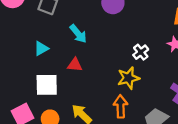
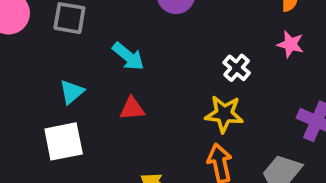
yellow star: (128, 78) -> (224, 114), turned 30
white square: (47, 85) -> (64, 141), moved

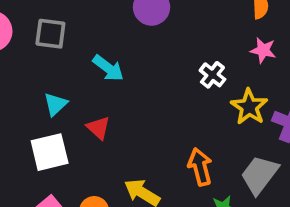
red triangle: (132, 109) -> (98, 128), moved, turned 50
yellow star: (224, 114) -> (249, 107), moved, turned 30

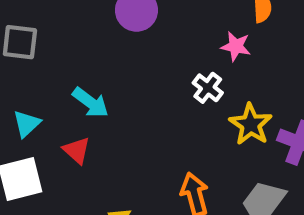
pink star: (263, 50) -> (236, 46), moved
cyan arrow: (108, 68) -> (91, 102), moved

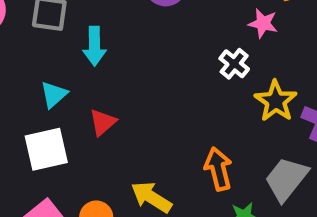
cyan arrow: (91, 102) -> (94, 46), moved, turned 51
red triangle: (77, 150) -> (103, 122), turned 36

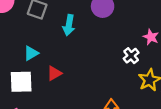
cyan arrow: (94, 46) -> (69, 25), moved

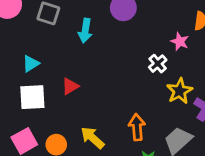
cyan triangle: (31, 53) -> (31, 64), moved

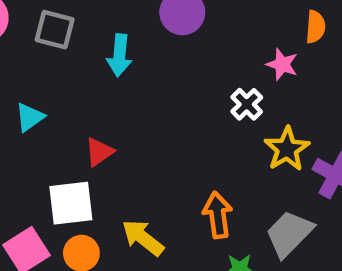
white square: (32, 97) -> (71, 203), moved

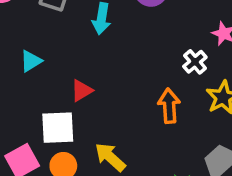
orange arrow: (218, 215) -> (169, 106), moved

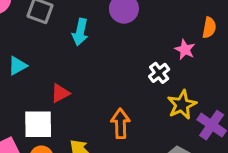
orange arrow: (169, 106) -> (120, 124), moved

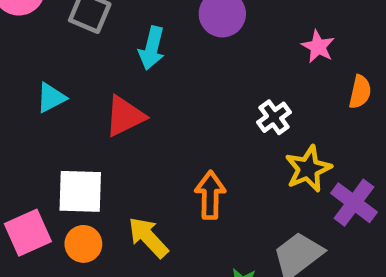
orange semicircle: (209, 28) -> (360, 92), moved
pink star: (185, 50) -> (318, 47), moved
red triangle: (60, 93) -> (125, 116), moved, size x1.4

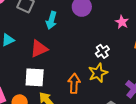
yellow star: (308, 169) -> (98, 73), moved
white square: (80, 191) -> (35, 77), moved

